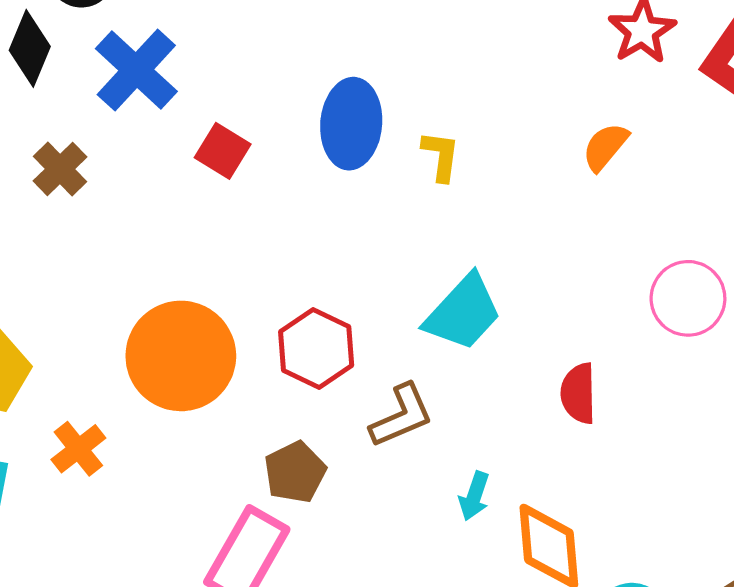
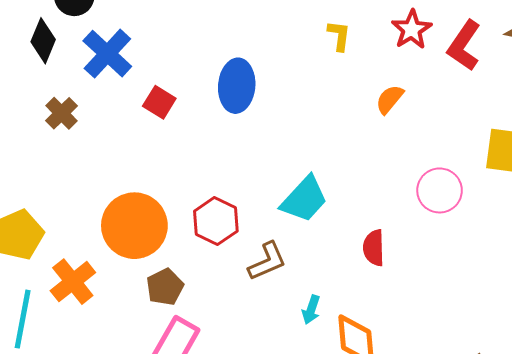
yellow L-shape: (441, 156) -> (339, 36), moved
orange cross: (78, 449) -> (73, 282), size x1.4
brown pentagon: (295, 472) -> (165, 287), moved

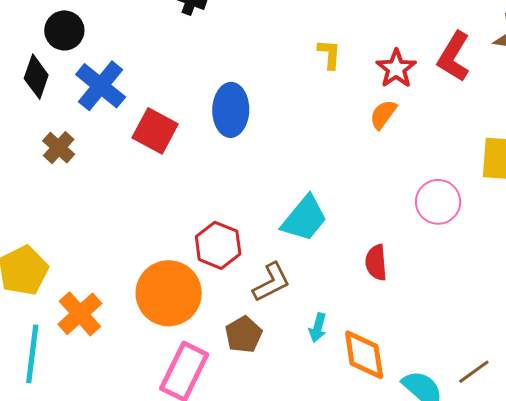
red star: (412, 29) -> (396, 69), moved
red square: (159, 102) -> (155, 131), size x1.4
orange circle: (134, 226) -> (169, 293), moved
brown pentagon: (165, 287) -> (244, 335), moved

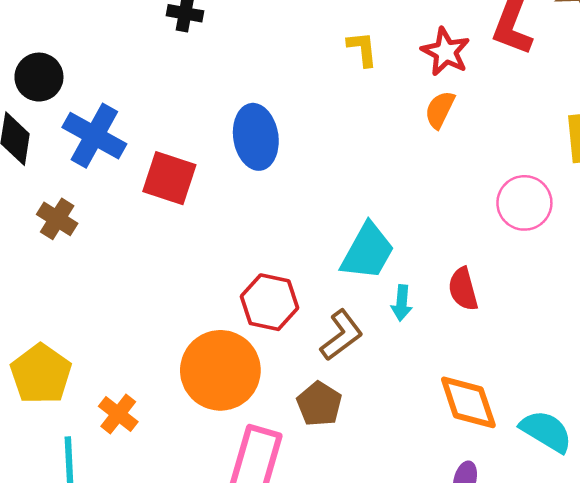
orange cross: (80, 314) -> (118, 414), size x0.7
cyan arrow: (318, 328) -> (402, 303), moved

